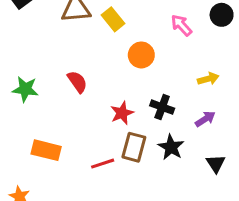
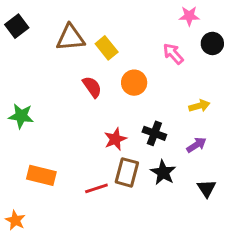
red semicircle: (77, 82) -> (92, 87), moved

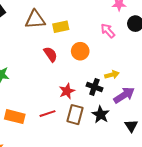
yellow rectangle: (107, 48) -> (61, 27), turned -63
yellow arrow: (199, 106) -> (112, 75), moved
purple arrow: (196, 145) -> (124, 95), size x1.5
red line: (96, 188) -> (47, 114), moved

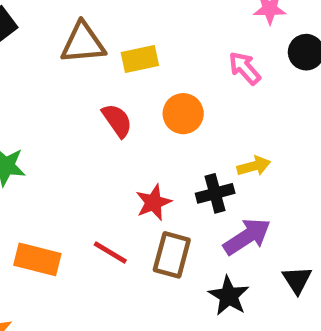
black cross: (94, 87) -> (215, 193), turned -35
purple arrow: (124, 95) -> (247, 237), moved
red line: (47, 114) -> (110, 253), turned 49
black star: (101, 115) -> (229, 296), moved

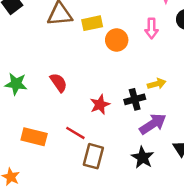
pink arrow: (245, 68) -> (152, 28), turned -138
orange circle: (183, 114) -> (117, 40), moved
red semicircle: (117, 120) -> (59, 83), moved
brown rectangle: (172, 255) -> (93, 156), moved

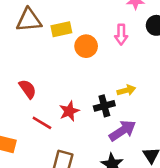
red line: (75, 133) -> (42, 123), moved

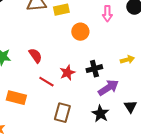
orange circle: (86, 46) -> (80, 32), moved
yellow arrow: (126, 90) -> (127, 60), moved

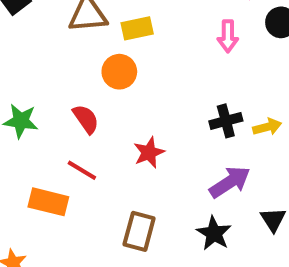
orange circle: (80, 32) -> (119, 72), moved
black cross: (94, 69) -> (226, 121), moved
red line: (46, 82) -> (82, 170), moved

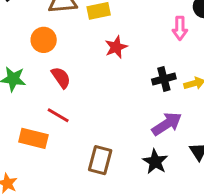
pink arrow: (228, 36) -> (180, 28), moved
orange circle: (119, 72) -> (44, 40), moved
red star: (149, 153) -> (116, 47), moved

